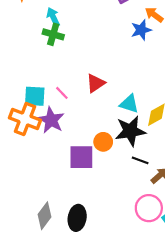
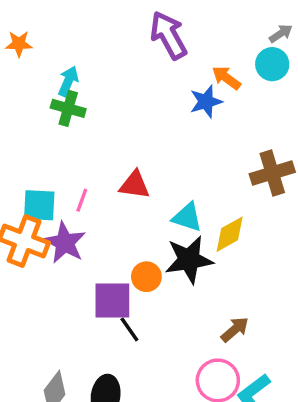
cyan arrow: (53, 17) -> (68, 81), turned 48
red triangle: (96, 83) -> (135, 185), turned 42
pink line: (62, 93) -> (82, 200), turned 64
black line: (140, 160) -> (129, 329), moved, turned 35

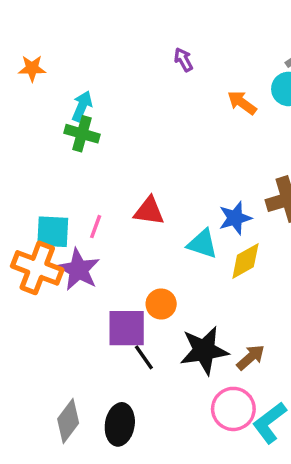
purple arrow: (169, 35) -> (183, 60), size x0.5
blue star: (206, 102) -> (235, 218), moved
black star: (189, 260) -> (204, 350), moved

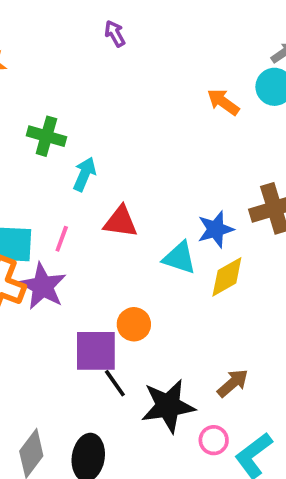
purple arrow: (183, 60) -> (115, 34), moved
cyan arrow: (82, 106) -> (84, 174), moved
black star: (204, 350) -> (168, 406), moved
pink circle: (233, 409) -> (214, 440), size x0.6

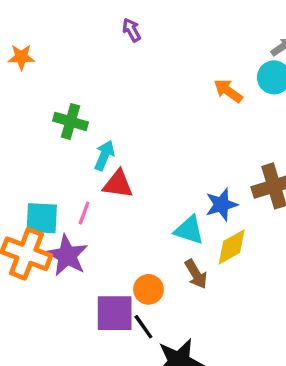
red triangle: (121, 222) -> (118, 184), moved
black line: (115, 383) -> (143, 327), moved
brown arrow: (233, 383) -> (196, 274), moved, turned 100

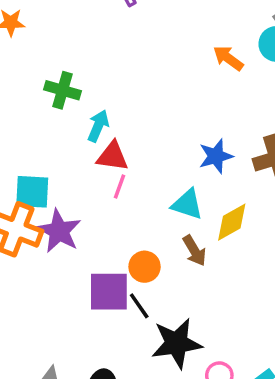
blue star: (221, 205) -> (216, 156), moved
pink line: (84, 213) -> (120, 186), moved

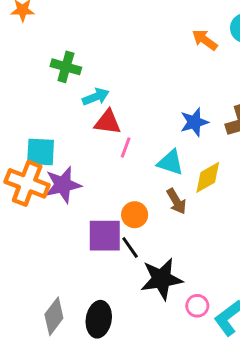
cyan arrow: (98, 126) -> (96, 97), turned 45
pink line: (120, 186) -> (126, 147), moved
purple star: (59, 231) -> (63, 185), turned 30

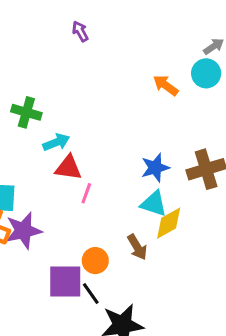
cyan triangle: (170, 162) -> (154, 204), moved

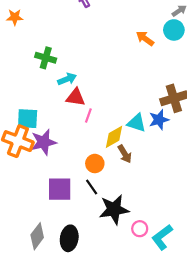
blue star: (155, 168) -> (159, 120), moved
yellow diamond: (169, 223) -> (114, 137), moved
purple square: (65, 282) -> (60, 189), moved

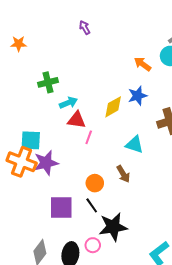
green cross: (46, 58) -> (48, 82), turned -30
blue star: (159, 120) -> (138, 96), moved
yellow diamond: (114, 137) -> (113, 107), moved
pink circle: (140, 229) -> (93, 245), moved

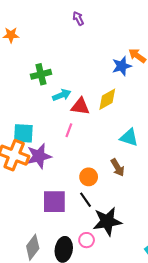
blue star: (138, 96) -> (122, 66), moved
red triangle: (76, 120) -> (80, 106), moved
pink line: (89, 137) -> (69, 130), moved

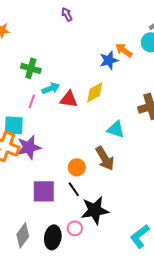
green cross: (41, 74) -> (31, 68), turned 30
pink line: (69, 130) -> (32, 101), moved
brown arrow: (118, 168) -> (105, 158), size x1.4

